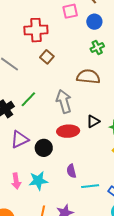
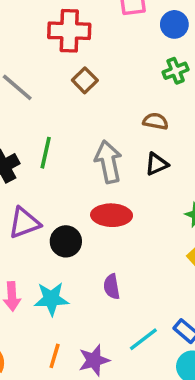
brown semicircle: (88, 77) -> (155, 121), size x0.6
green line: (28, 99) -> (46, 153), turned -36
black triangle: (93, 121) -> (157, 164), moved
cyan line: (90, 186) -> (143, 339), moved, turned -36

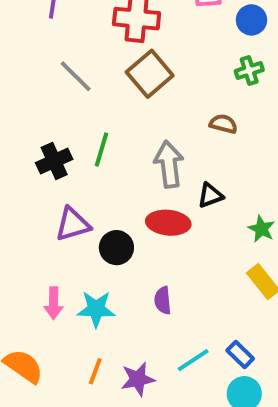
brown square: (85, 80) -> (150, 74), size x1.6
black triangle: (157, 164) -> (210, 195), moved

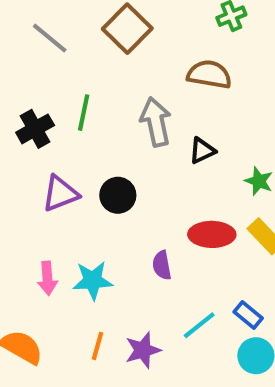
brown semicircle: (223, 124) -> (209, 74), size x1.5
red ellipse: (168, 223) -> (212, 234), moved
black circle: (116, 248) -> (118, 195), moved

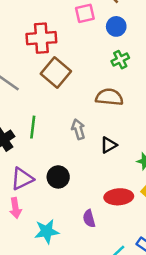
gray arrow: (156, 122) -> (78, 129), size x0.7
pink arrow: (47, 278) -> (15, 208), moved

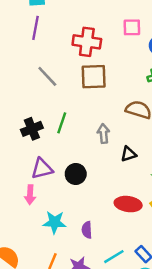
brown square: (56, 73) -> (94, 77), turned 36
purple semicircle: (89, 218) -> (87, 230), moved

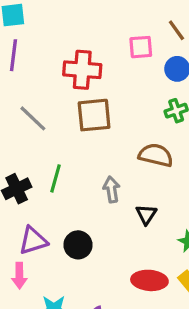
black triangle: (129, 154) -> (146, 214), turned -35

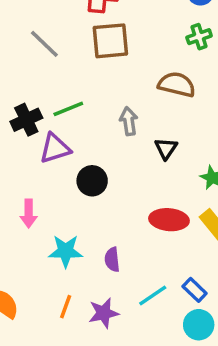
green line: (56, 178) -> (68, 109), turned 52
purple triangle: (33, 241) -> (55, 148), moved

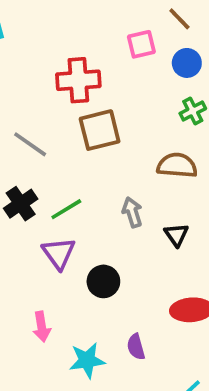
black cross: (26, 120) -> (21, 204), moved
purple triangle: (55, 148) -> (59, 253), turned -40
purple semicircle: (112, 260) -> (136, 347), moved

